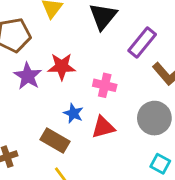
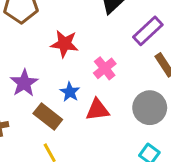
purple star: (28, 76) -> (24, 83), moved
pink cross: (105, 85) -> (105, 68), turned 30

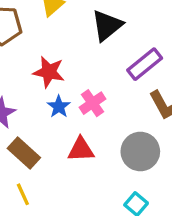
blue star: (70, 92) -> (59, 107), moved

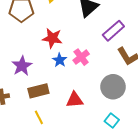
red triangle: (81, 150) -> (75, 100), moved
brown rectangle: (24, 153) -> (38, 91), turned -54

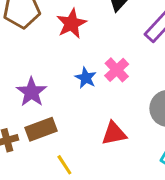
red star: (52, 38) -> (71, 24), moved, turned -30
brown rectangle: (38, 91) -> (41, 129), moved

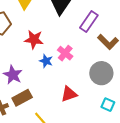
red star: (71, 24) -> (34, 39), moved, turned -30

